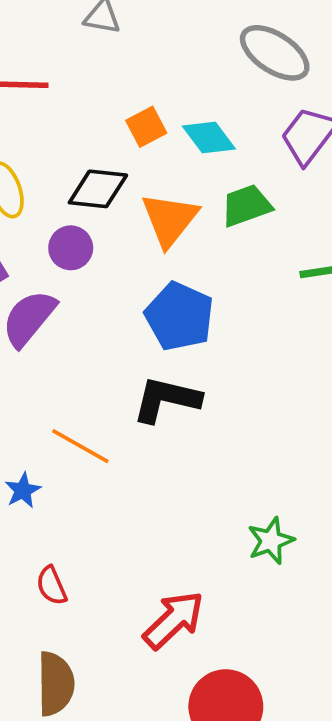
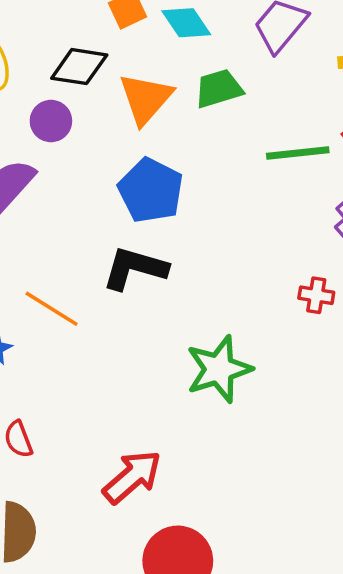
green star: (271, 541) -> (219, 369), moved, size x1.5

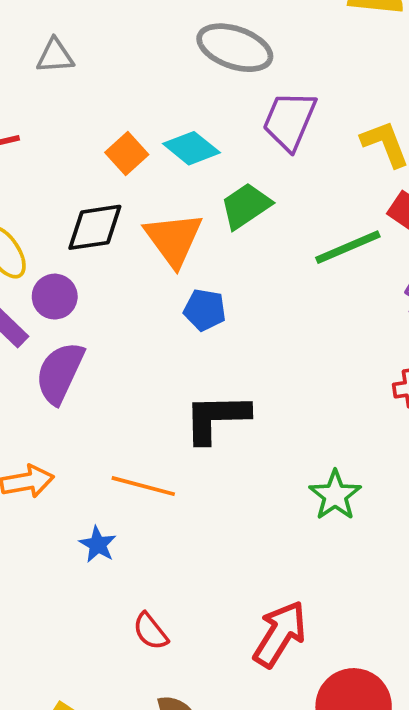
purple circle: (51, 121) -> (55, 297), moved
blue pentagon: (151, 190) -> (205, 310), moved, size x0.6
green star: (219, 369) -> (335, 495), size x0.7

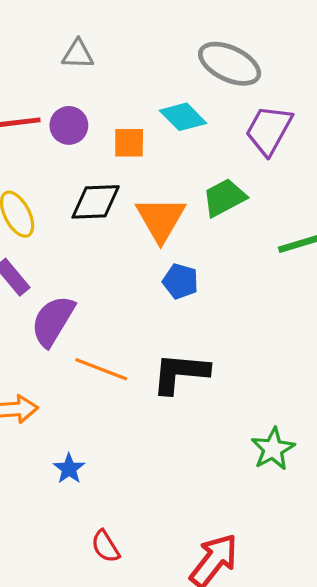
cyan diamond: (191, 148) -> (183, 117), moved
orange square: (127, 153) -> (129, 143), turned 36
purple circle: (55, 297) -> (69, 125), moved
orange line: (143, 486) -> (101, 369), moved

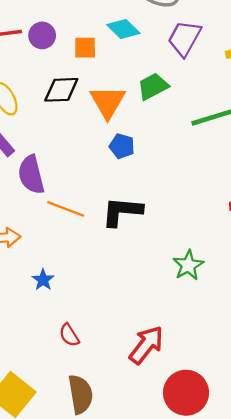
purple semicircle: (53, 321) -> (31, 175), turned -45

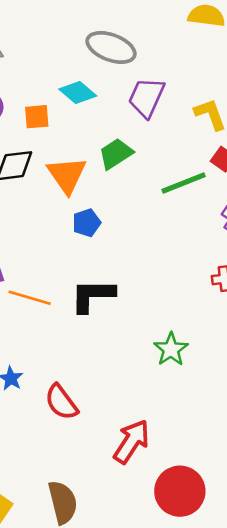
blue pentagon: (122, 146) -> (87, 223), turned -30
red semicircle: (69, 335) -> (61, 402), moved, size x1.4

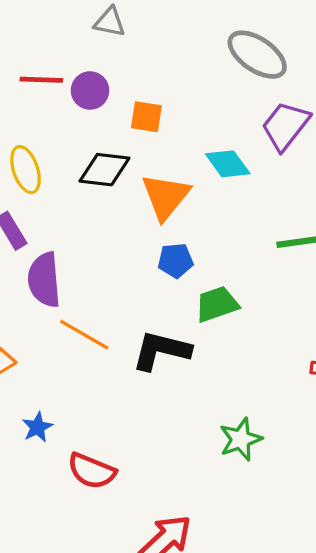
cyan diamond: (78, 93) -> (228, 164), moved
green trapezoid: (116, 154) -> (217, 304), moved
red semicircle: (61, 402) -> (92, 471), turned -45

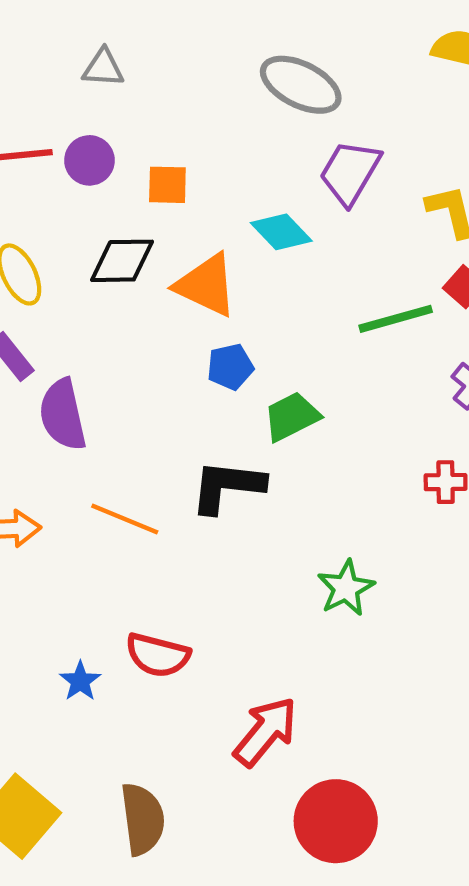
orange triangle: (166, 196) -> (206, 285), turned -36
orange line: (84, 335) -> (125, 519), moved
blue star: (37, 427) -> (80, 681), moved

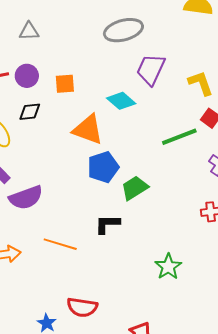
gray ellipse: (301, 85) -> (123, 30), turned -36
black diamond: (122, 261) -> (30, 112), moved, size x0.7
blue pentagon: (230, 367) -> (103, 167), size x1.4
purple semicircle: (63, 415) -> (26, 198), turned -92
black L-shape: (227, 486) -> (107, 224), size x0.7

